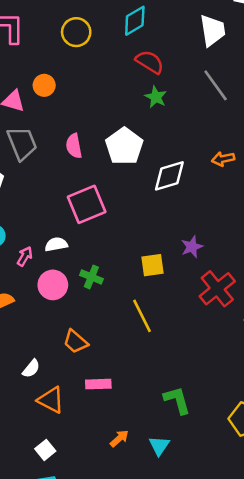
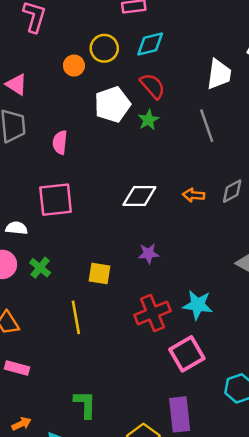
yellow circle: (76, 32) -> (104, 48), moved
orange circle: (44, 85) -> (74, 66), moved
white pentagon: (124, 146) -> (112, 104), moved
purple star: (192, 247) -> (149, 254), moved

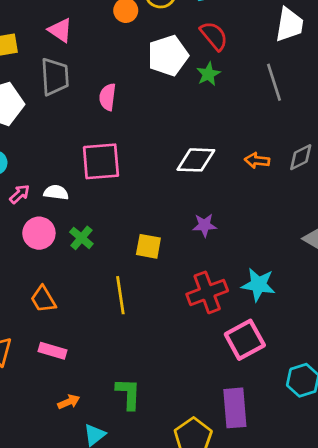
orange arrow: (21, 424) -> (69, 402), moved

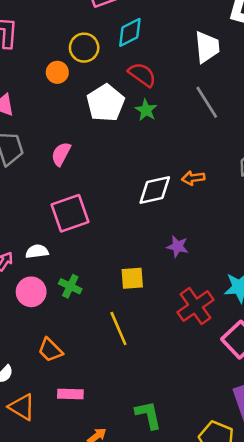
pink semicircle: (108, 97) -> (61, 154), turned 35
orange arrow: (257, 161) -> (193, 178), moved
purple star: (204, 225) -> (177, 246), turned 30

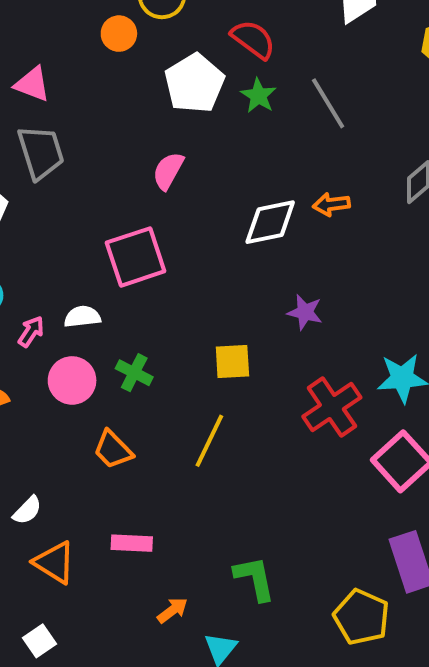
gray line: (207, 102) -> (328, 103), moved
pink semicircle: (61, 154) -> (168, 171), moved
yellow line: (118, 328) -> (209, 441), turned 48
orange trapezoid: (50, 350) -> (113, 450), moved

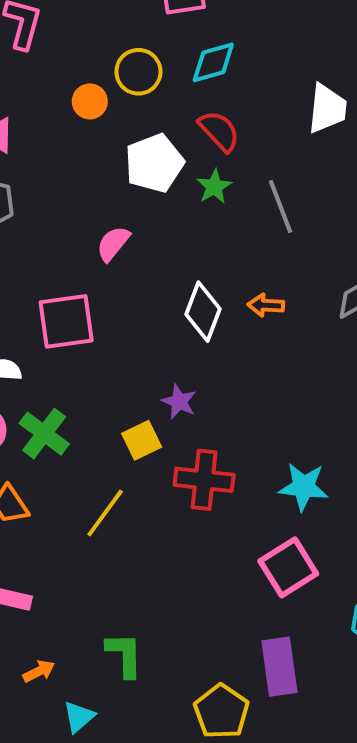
white diamond: (270, 222) -> (203, 312), turned -68
purple star: (305, 312) -> (179, 402), moved
yellow square: (232, 362) -> (142, 440), turned -33
green cross: (134, 373) -> (44, 434), size x1.4
red cross: (332, 407) -> (204, 480), moved, turned 30

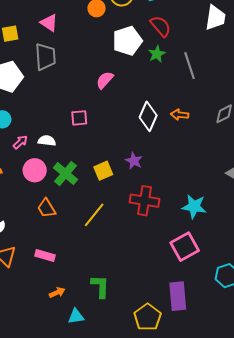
pink square: (66, 321) -> (79, 118), size x0.6
yellow square: (142, 440) -> (103, 171), moved
cyan triangle: (79, 717) -> (76, 316), turned 30

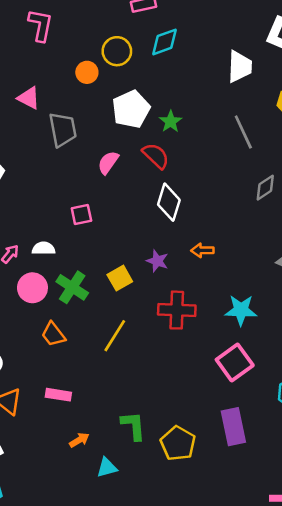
red semicircle: (161, 26) -> (156, 156), moved
gray trapezoid: (45, 57) -> (63, 129), moved
gray line: (190, 66) -> (243, 132), moved
orange arrow: (180, 115) -> (202, 250), moved
yellow pentagon: (148, 317) -> (178, 443), moved

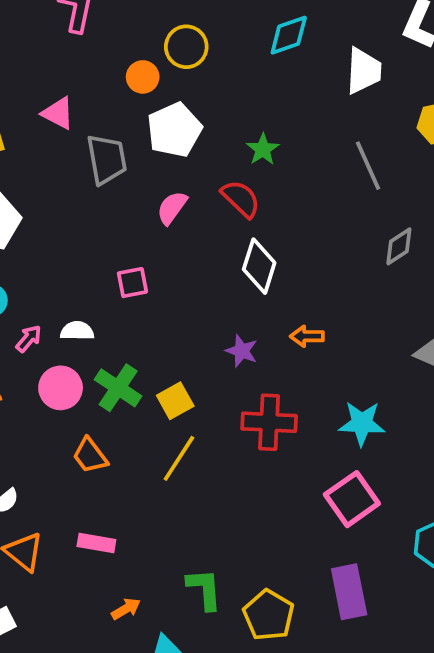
cyan diamond: (164, 42) -> (289, 35), moved
white pentagon: (131, 109) -> (174, 130), moved
yellow square: (120, 278) -> (175, 401), moved

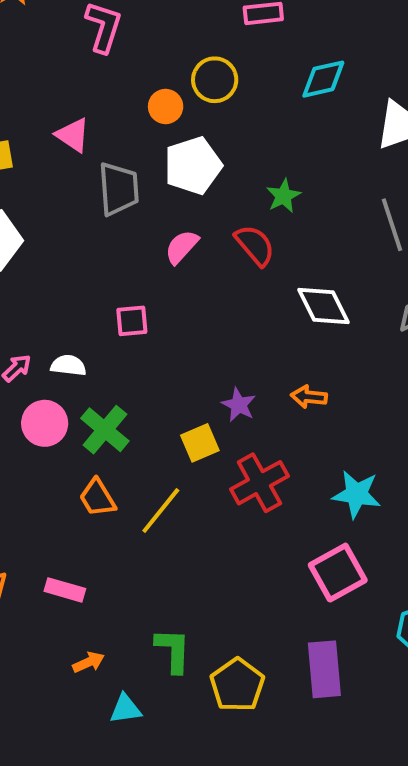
white diamond: (259, 266) -> (323, 306), moved, turned -50
yellow square: (175, 401) -> (200, 443), moved
red cross: (269, 422) -> (259, 483), turned -38
orange trapezoid: (90, 456) -> (97, 498), moved

